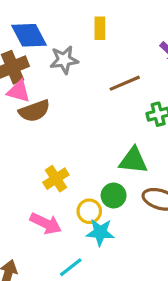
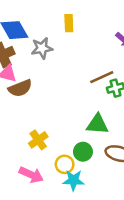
brown line: (125, 83) -> (102, 77), moved

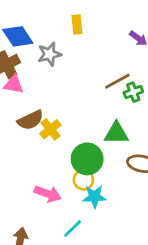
brown semicircle: (20, 88) -> (30, 120), moved
yellow cross: (38, 140) -> (50, 129), moved
green circle: (83, 152) -> (87, 159), moved, size x1.5

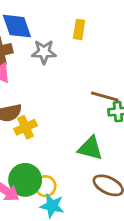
brown line: (117, 81) -> (105, 96), turned 30
green circle: (87, 159) -> (25, 180), moved

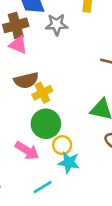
green circle: (25, 180) -> (46, 124), moved

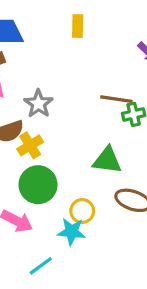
gray star: (57, 24) -> (38, 104), moved, turned -30
yellow circle: (62, 145) -> (82, 211), moved

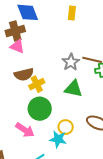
gray star: (38, 104) -> (71, 62), moved
green triangle: (107, 160) -> (73, 89), moved

